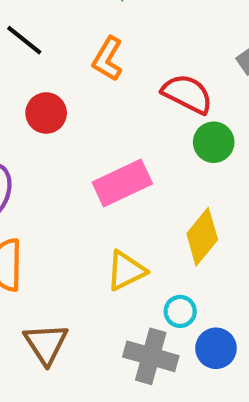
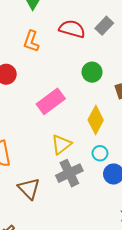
red semicircle: (187, 94) -> (72, 29), moved
cyan circle: (180, 311) -> (100, 153), moved
gray cross: (151, 356) -> (69, 173), moved, turned -30

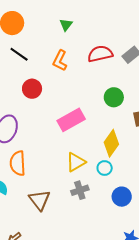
red semicircle: (72, 29) -> (100, 54), turned -35
cyan circle: (100, 153) -> (105, 168), moved
gray cross: (69, 173) -> (80, 190), size x0.7

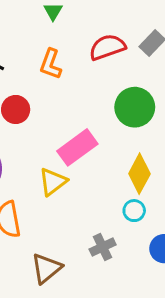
green circle: (114, 97) -> (135, 107), size x1.4
yellow triangle: (76, 162) -> (53, 182), moved
brown triangle: (40, 200) -> (46, 268), turned 35

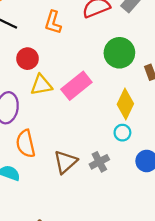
yellow triangle: (53, 182) -> (41, 85), moved, turned 30
brown triangle: (46, 268) -> (65, 162), moved

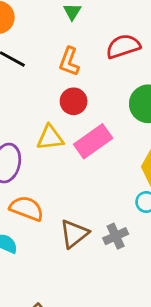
red circle: (27, 59) -> (74, 101), moved
orange semicircle: (26, 144) -> (27, 208), turned 120

